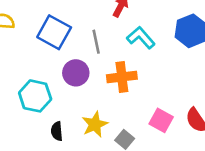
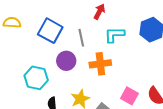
cyan L-shape: (141, 38) -> (114, 35), turned -50

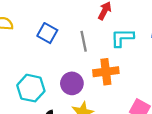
blue square: (50, 31) -> (47, 33), size x0.7
purple circle: (66, 61) -> (72, 83), moved

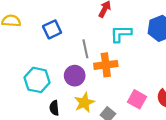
blue square: (47, 33) -> (52, 29), turned 36
gray line: (84, 41) -> (85, 49), moved

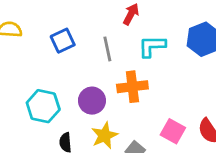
gray line: (85, 49) -> (107, 49), moved

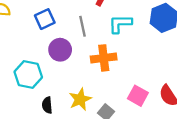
purple circle: (92, 101) -> (60, 50), moved

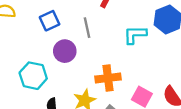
cyan L-shape: (120, 24) -> (135, 35), moved
orange cross: (104, 58) -> (108, 78), moved

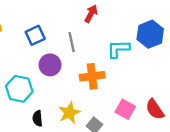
orange cross: (108, 78) -> (92, 76), moved

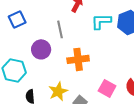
blue square: (35, 35) -> (17, 19), moved
cyan L-shape: (118, 49) -> (101, 21), moved

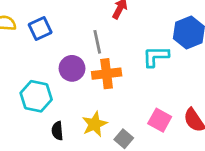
cyan L-shape: (101, 21) -> (156, 56), moved
orange cross: (78, 59) -> (107, 74), moved

